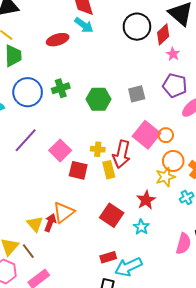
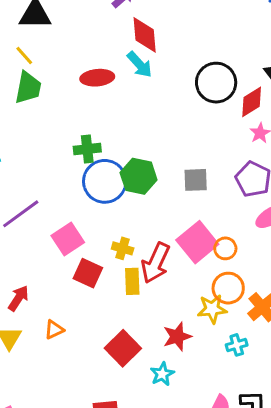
blue circle: (28, 92) -> (105, 181), moved
orange triangle: (64, 212) -> (54, 330), size x0.6
red arrow: (50, 223) -> (18, 298), moved

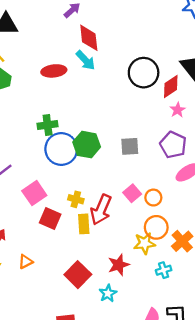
pink square: (197, 242) -> (132, 193), size x0.6

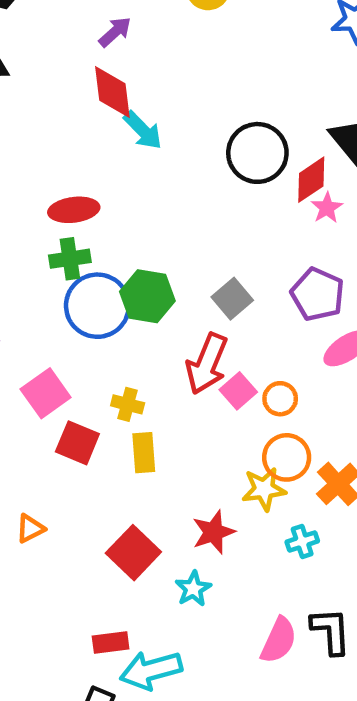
red diamond: (89, 38) -> (112, 92), moved
red ellipse: (54, 71) -> (74, 210), moved
pink star: (178, 110) -> (327, 208), moved
gray square: (130, 146) -> (232, 299), turned -36
red arrow: (101, 210) -> (207, 364), moved

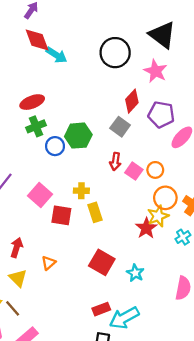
red diamond: (311, 180) -> (132, 101), moved
pink star: (327, 208) -> (156, 71), size x1.5
blue circle: (97, 306) -> (55, 146), size x0.6
red arrow: (207, 364) -> (115, 162), size x0.6
red star: (213, 532) -> (146, 228), moved

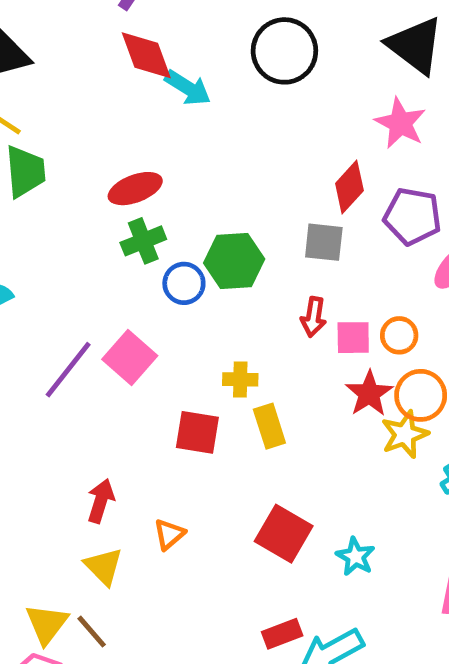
black circle: (115, 53) -> (284, 51), moved
gray square: (120, 127) -> (324, 242), turned -30
pink square: (134, 171) -> (353, 338), turned -36
pink square: (40, 195) -> (130, 358), moved
red star: (146, 228) -> (369, 394), moved

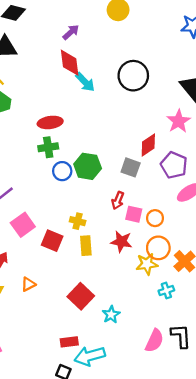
pink square: (130, 358) -> (23, 225), moved
red star: (369, 394) -> (121, 242), moved, turned 30

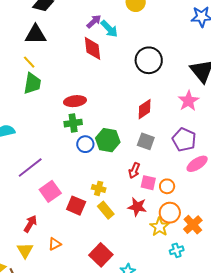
cyan arrow: (85, 82) -> (109, 29), moved
red diamond: (148, 145) -> (145, 109), moved
yellow rectangle: (86, 246) -> (106, 210), turned -36
yellow star: (147, 264) -> (160, 227), turned -30

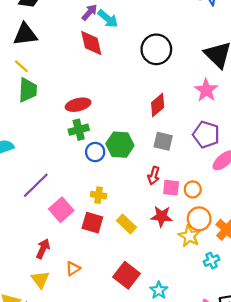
yellow cross: (99, 188) -> (98, 195), moved

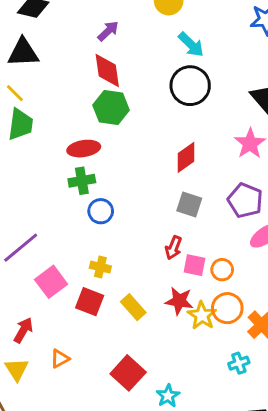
cyan arrow: (108, 19) -> (191, 45), moved
green hexagon: (120, 145) -> (111, 108), moved
yellow star: (189, 236) -> (202, 315), moved

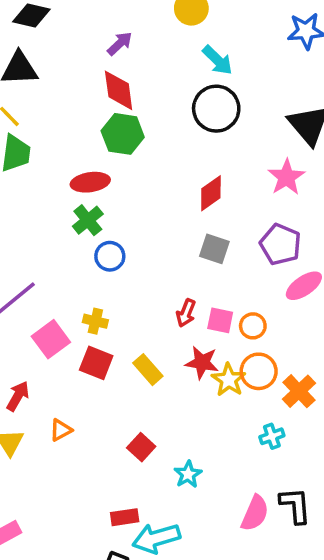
green cross: (82, 181) -> (88, 220), turned -30
red arrow: (173, 248) -> (186, 313), moved
yellow cross: (100, 267) -> (95, 321), moved
red square: (128, 373) -> (141, 447), size x0.7

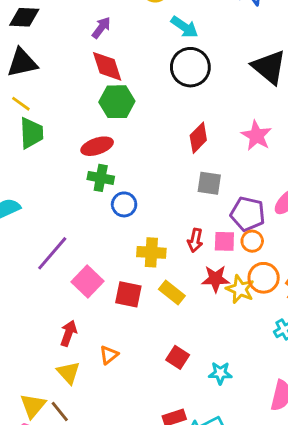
pink star: (286, 177) -> (256, 136), moved
green cross: (88, 220) -> (101, 178), turned -30
purple pentagon: (280, 244) -> (248, 214), moved
yellow cross: (95, 321) -> (151, 252), moved, size x1.4
cyan star: (188, 474) -> (220, 373), turned -30

